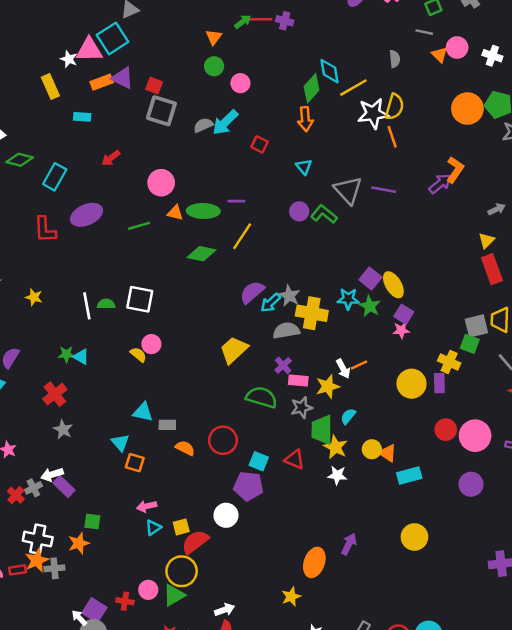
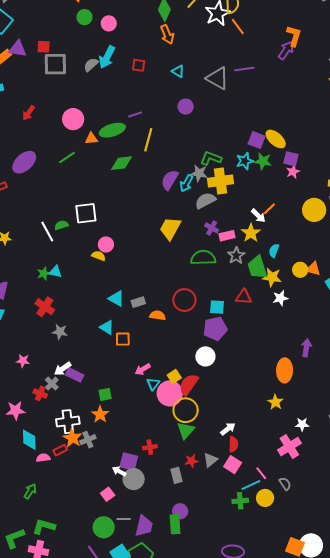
green L-shape: (324, 214) -> (211, 158), moved
cyan triangle: (143, 412) -> (116, 299), turned 36
pink circle: (148, 590) -> (170, 393), moved, size x1.6

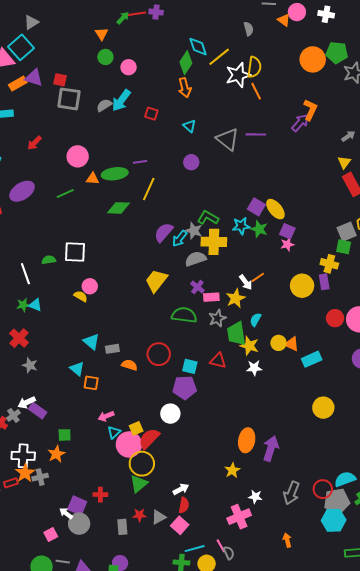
white line: (47, 231) -> (25, 274), moved
purple arrow: (306, 348) -> (271, 448), moved, size x1.4
pink line: (261, 473) -> (221, 546), moved

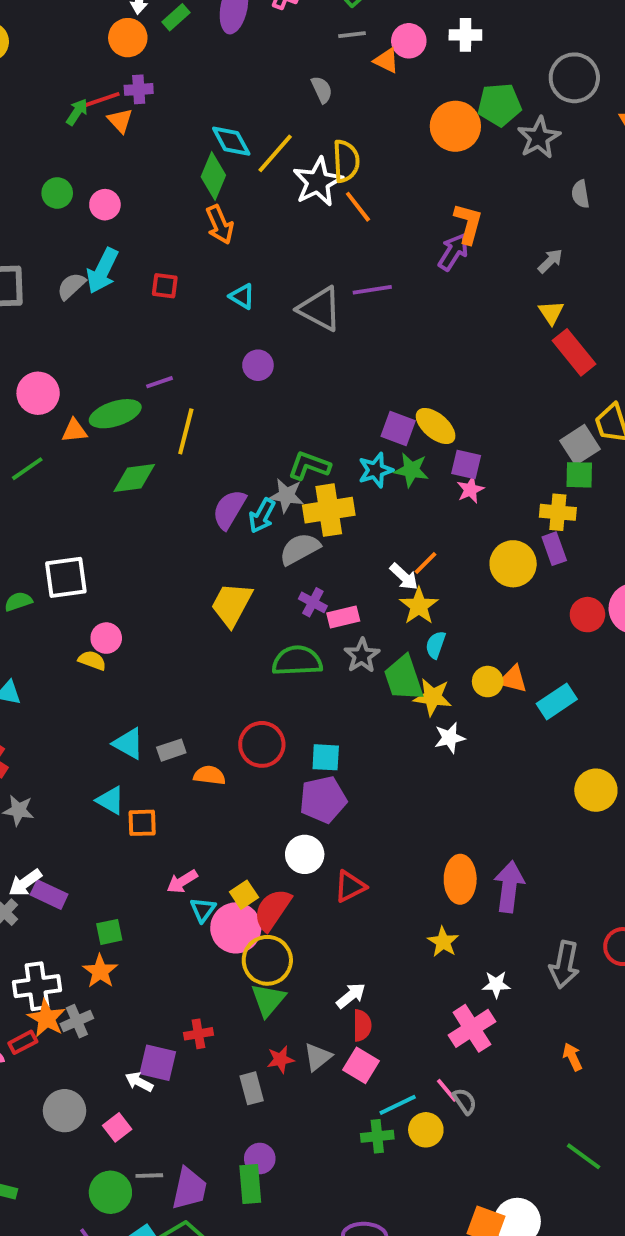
orange triangle: (102, 34) -> (120, 120), moved
yellow star: (236, 298) -> (419, 606), moved
red triangle: (218, 361) -> (350, 886), moved, turned -30
gray circle: (79, 524) -> (65, 1111), moved

